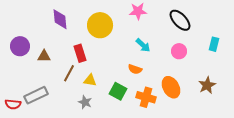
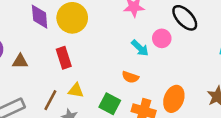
yellow circle: (100, 25) -> (72, 18), moved
pink circle: (179, 51) -> (162, 38), moved
brown line: (69, 73) -> (50, 100), moved
orange ellipse: (171, 87) -> (174, 99), turned 50

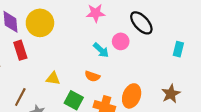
red rectangle: (64, 58) -> (20, 50), moved
yellow triangle: (76, 90) -> (53, 79), moved

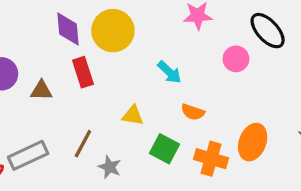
cyan arrow: (101, 50) -> (169, 72), moved

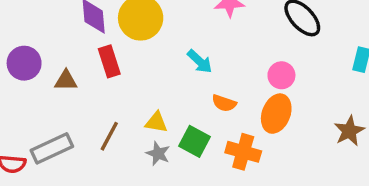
pink circle: (236, 59) -> (281, 75), moved
yellow triangle: (133, 115) -> (156, 122), moved
orange ellipse: (253, 142) -> (276, 114), moved
gray star: (110, 167) -> (158, 154), moved

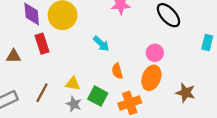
orange semicircle: (224, 103) -> (117, 71), turned 56
brown star: (349, 131) -> (186, 93), moved, turned -30
orange cross: (243, 152) -> (130, 103), turned -35

